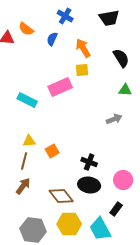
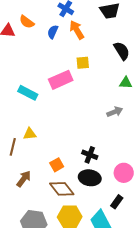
orange arrow: (83, 48) -> (77, 30), moved
orange square: (52, 151) -> (57, 165), moved
brown line: (24, 161) -> (13, 147), moved

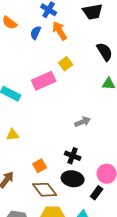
yellow square: (83, 63) -> (66, 64), turned -32
gray arrow: (115, 112) -> (83, 122), moved
black rectangle: (117, 202) -> (97, 193), moved

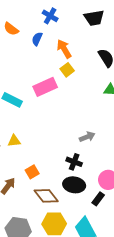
orange arrow: (60, 31) -> (64, 49), moved
gray arrow: (83, 122) -> (87, 137), moved
orange square: (40, 166) -> (32, 172), moved

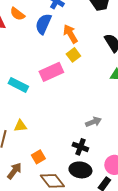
blue semicircle: (37, 39) -> (43, 24), size x1.5

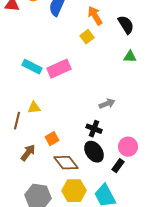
orange arrow: (70, 34) -> (95, 16), moved
pink rectangle: (51, 72) -> (59, 69), moved
black ellipse: (80, 170) -> (94, 152), turned 45

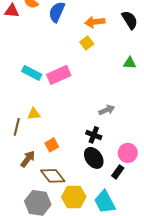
orange arrow: (95, 16) -> (95, 22), turned -66
black semicircle: (126, 25) -> (130, 20), moved
brown diamond: (66, 163) -> (53, 176), moved

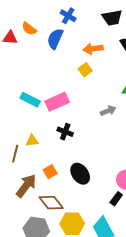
gray arrow: (107, 110) -> (108, 111), moved
black cross: (94, 135) -> (65, 132), moved
black ellipse: (94, 158) -> (80, 174), moved
brown arrow: (28, 159) -> (26, 186), size x1.4

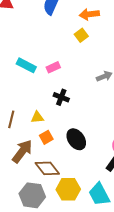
pink rectangle: (57, 102) -> (53, 67), size x0.6
yellow triangle: (32, 141) -> (37, 117), moved

